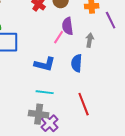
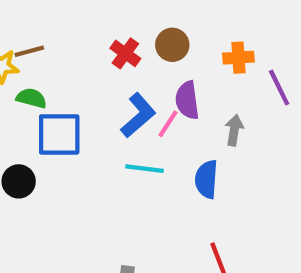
blue L-shape: (45, 64) -> (138, 115), moved, turned -55
cyan line: (45, 92) -> (145, 169), moved

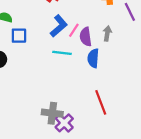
purple semicircle: (187, 100) -> (86, 37), moved
blue square: (59, 134) -> (19, 36), size x0.7

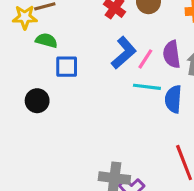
purple semicircle: (86, 37) -> (172, 54), moved
cyan line: (62, 53) -> (147, 87), moved

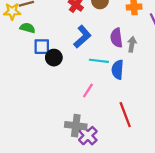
pink line: (145, 59) -> (88, 90), moved
black circle: (37, 101) -> (54, 58), moved

